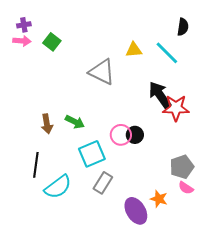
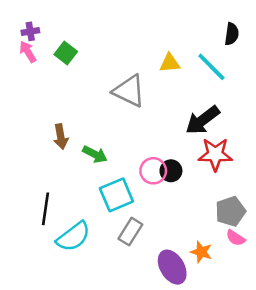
pink arrow: (22, 41) -> (28, 52), turned -126
black arrow: (160, 95) -> (203, 120), turned -92
red star: (176, 108) -> (215, 154), moved
brown arrow: (47, 124) -> (61, 137), moved

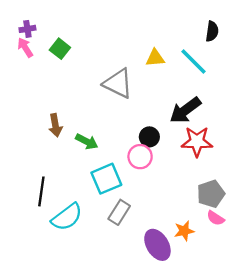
black circle: (171, 171) -> (149, 137), moved
orange star: (201, 252) -> (184, 231), turned -30

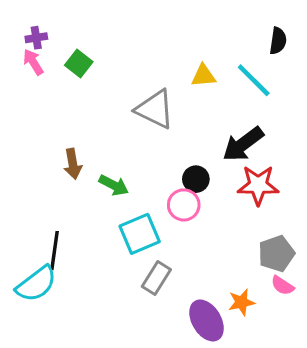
cyan semicircle: (67, 217) -> (36, 284), moved

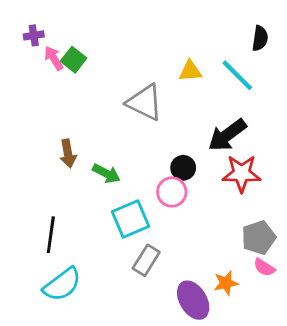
pink arrow: (33, 62) -> (54, 58), moved
cyan semicircle: (36, 284) -> (62, 284), moved

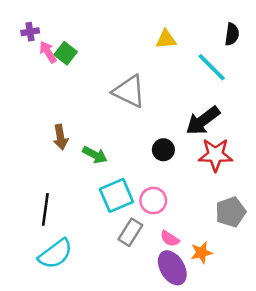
yellow triangle: (190, 71) -> (166, 39), moved
pink circle: (172, 192) -> (153, 201), moved
pink semicircle: (264, 267) -> (170, 239), moved

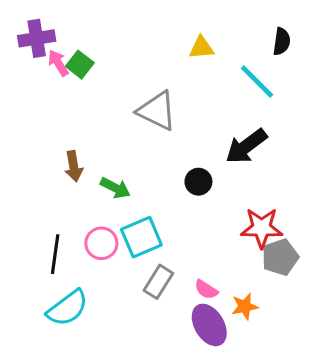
purple cross: (30, 32) -> (37, 38), size x1.6
red star: (215, 155) -> (262, 228), moved
pink circle: (153, 201) -> (101, 243), moved

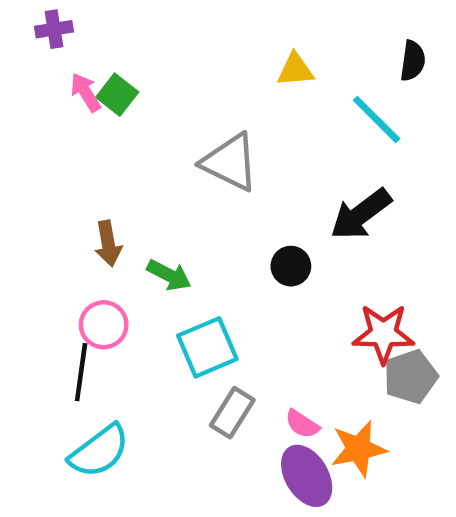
purple cross: (37, 38) -> (54, 29), moved, size x0.7
pink circle: (101, 243) -> (104, 325), moved
orange star: (245, 306) -> (359, 449), size x1.4

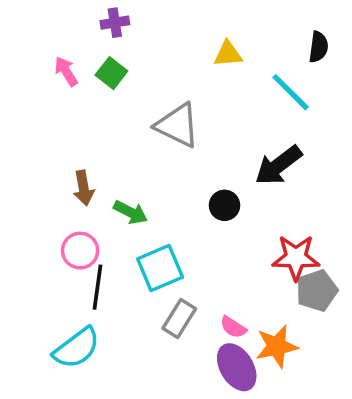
purple cross: (54, 29) -> (115, 23), moved
green square: (117, 95) -> (111, 73), moved
black line: (81, 372) -> (97, 287), moved

